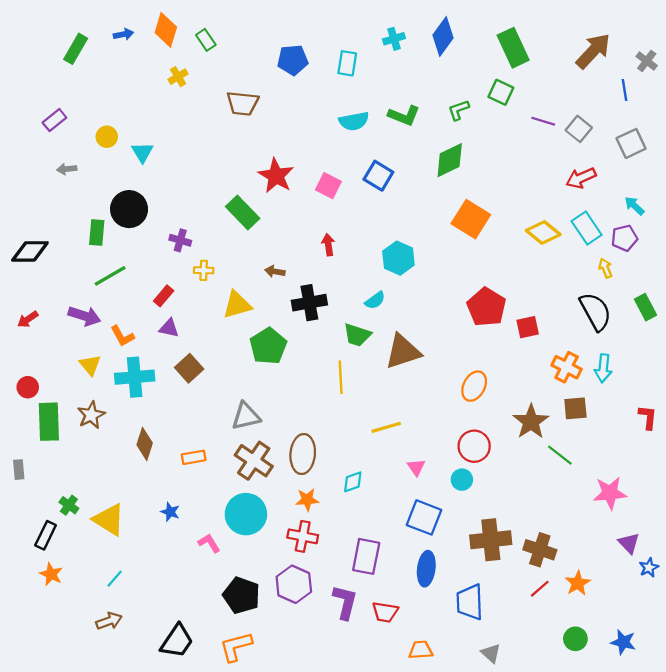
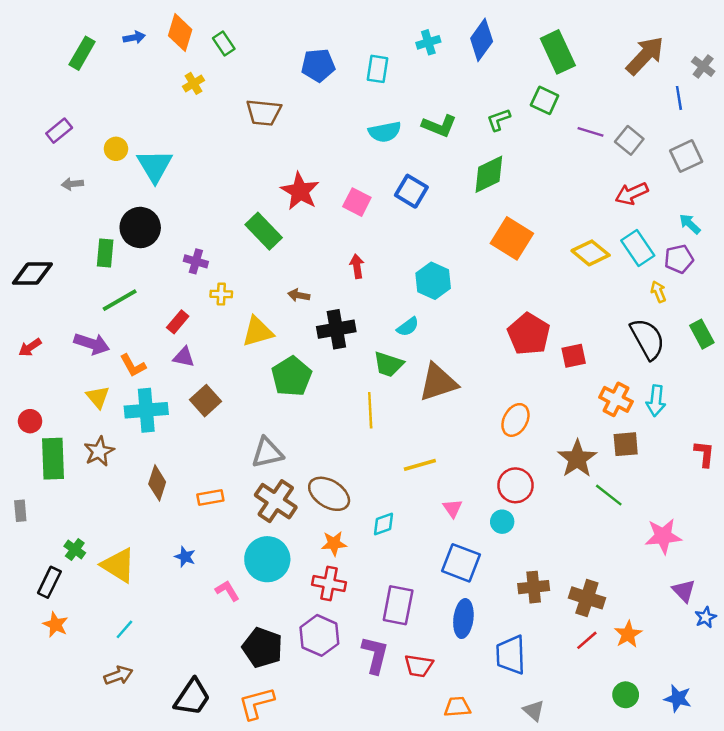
cyan triangle: (142, 152) -> (155, 166), size x1.5
brown ellipse: (303, 454) -> (329, 494), turned -63
brown cross: (491, 540) -> (534, 587), size x0.7

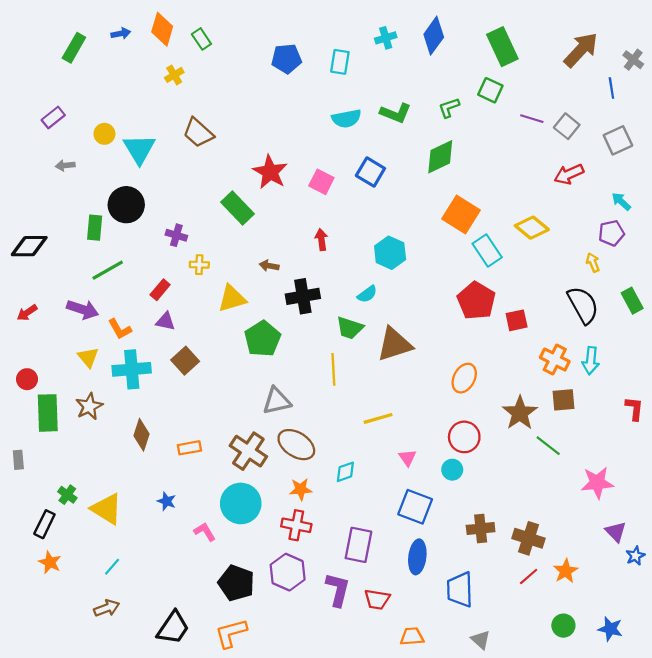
brown trapezoid: (264, 112) -> (198, 133), moved, turned 36
cyan rectangle: (638, 248) -> (487, 250), moved
gray triangle: (267, 453) -> (277, 401), moved

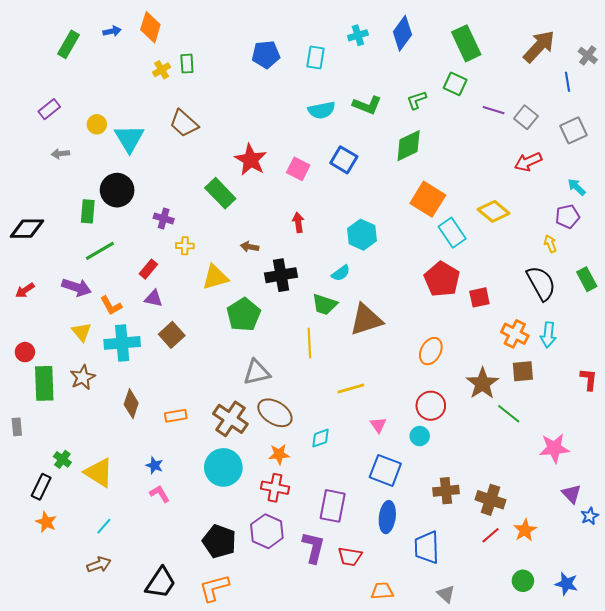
green rectangle: (201, 39) -> (187, 64), moved, turned 30
pink L-shape: (205, 532) -> (160, 494), moved

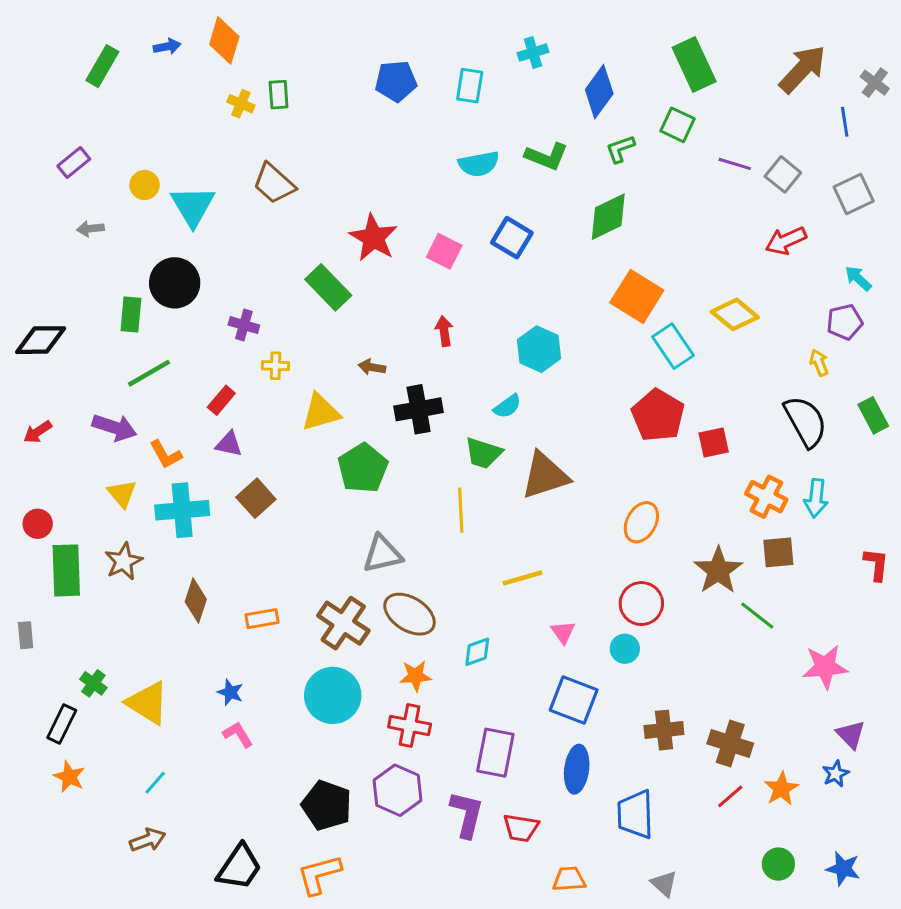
blue diamond: (402, 33) -> (599, 92), moved
yellow cross: (162, 70) -> (241, 104), turned -36
blue star: (590, 516) -> (836, 774), moved

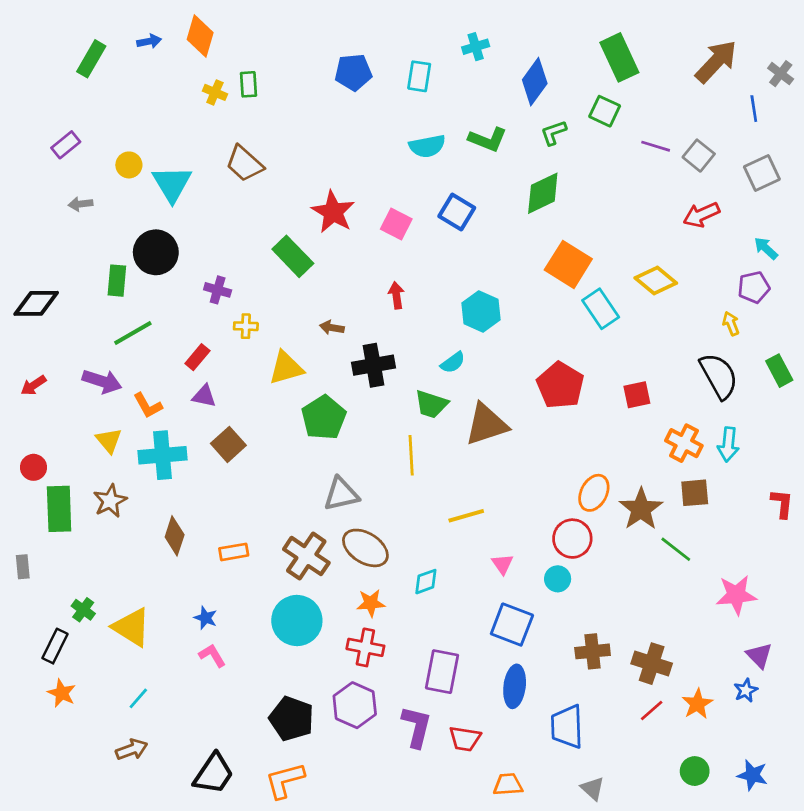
red pentagon: (658, 415) -> (560, 385), moved
orange ellipse: (641, 522) -> (594, 493), moved

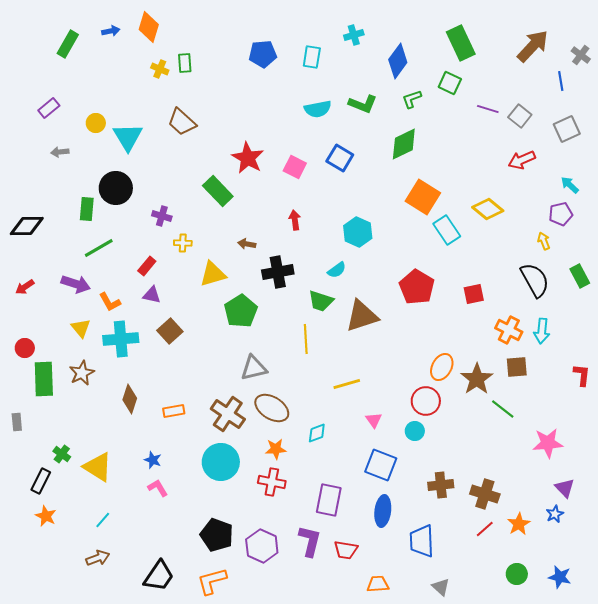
purple hexagon: (355, 705) -> (262, 546), moved

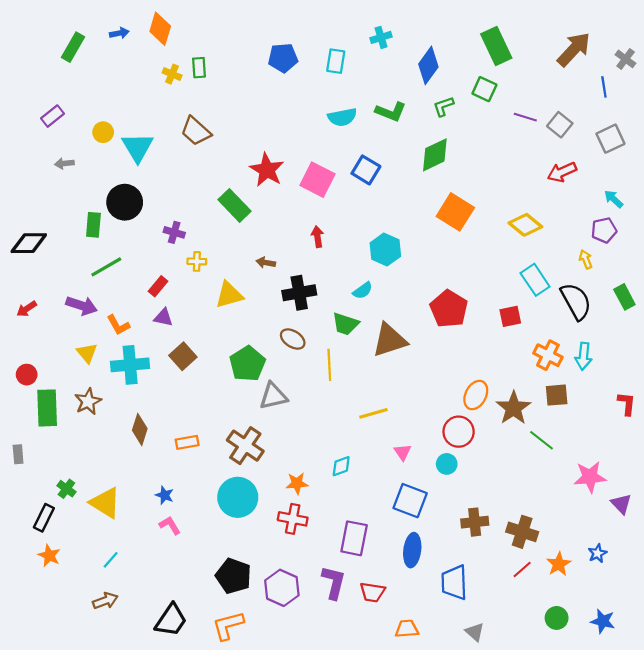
pink square: (295, 167) -> (317, 180), size x1.4
cyan rectangle: (447, 230) -> (535, 280), moved
green pentagon: (241, 311) -> (247, 364), moved
brown ellipse: (272, 408) -> (293, 339), moved, size x0.7
purple triangle: (565, 488) -> (621, 504), moved

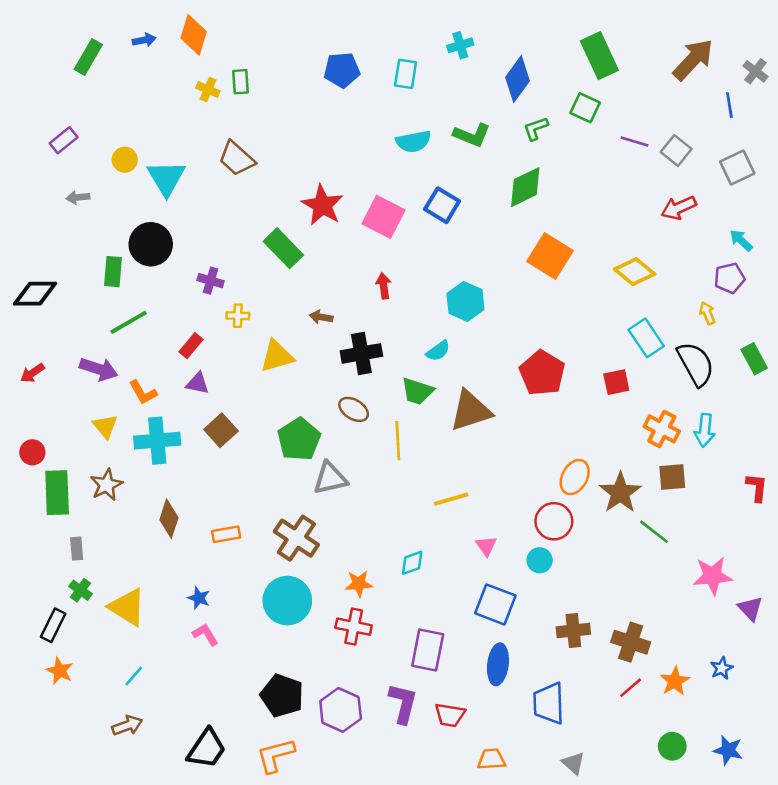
gray rectangle: (18, 454) -> (77, 549), moved

